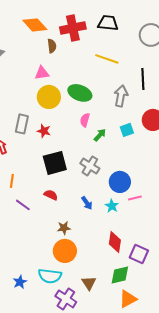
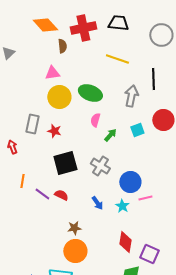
purple line: (23, 205) -> (42, 194), moved

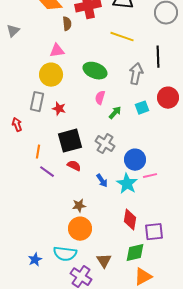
yellow circle: (59, 97) -> (51, 75), moved
orange line: (22, 181) -> (38, 152), moved
red semicircle: (61, 195) -> (74, 166), moved
cyan star: (122, 206) -> (127, 184), size x1.5
purple square: (149, 254) -> (154, 232), turned -30

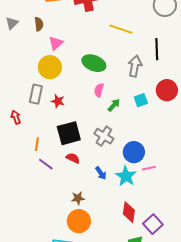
brown semicircle: (67, 24) -> (39, 24), moved
pink triangle: (57, 51) -> (56, 43), turned -35
purple square: (154, 232) -> (153, 224), turned -36

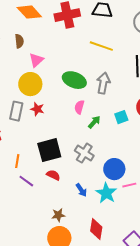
gray arrow: (135, 66) -> (103, 83), moved
red star: (58, 101) -> (37, 109), moved
red diamond: (129, 212) -> (96, 229), moved

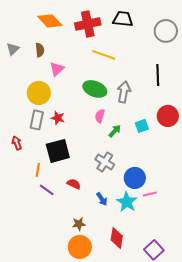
yellow line: (101, 46) -> (104, 55), moved
yellow circle: (30, 84) -> (39, 93), moved
black square: (49, 150) -> (58, 151), moved

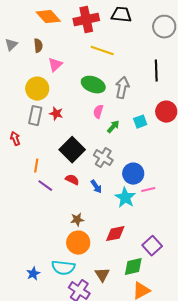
black square: (58, 151) -> (72, 150), moved, turned -30
blue arrow: (102, 199) -> (96, 187), moved
red diamond: (117, 238) -> (115, 234), turned 70

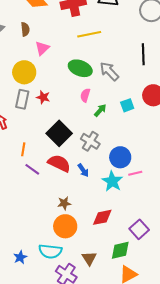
yellow line: (102, 51) -> (89, 34), turned -30
gray arrow: (122, 88) -> (109, 71), turned -55
red semicircle: (72, 180) -> (59, 163), size x1.6

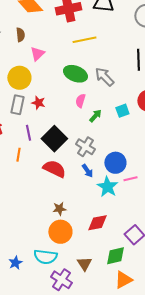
purple line: (32, 169) -> (28, 133), moved, turned 42
blue arrow: (83, 170) -> (87, 171), moved

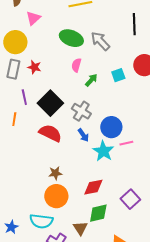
green diamond: (115, 256) -> (98, 213), moved

